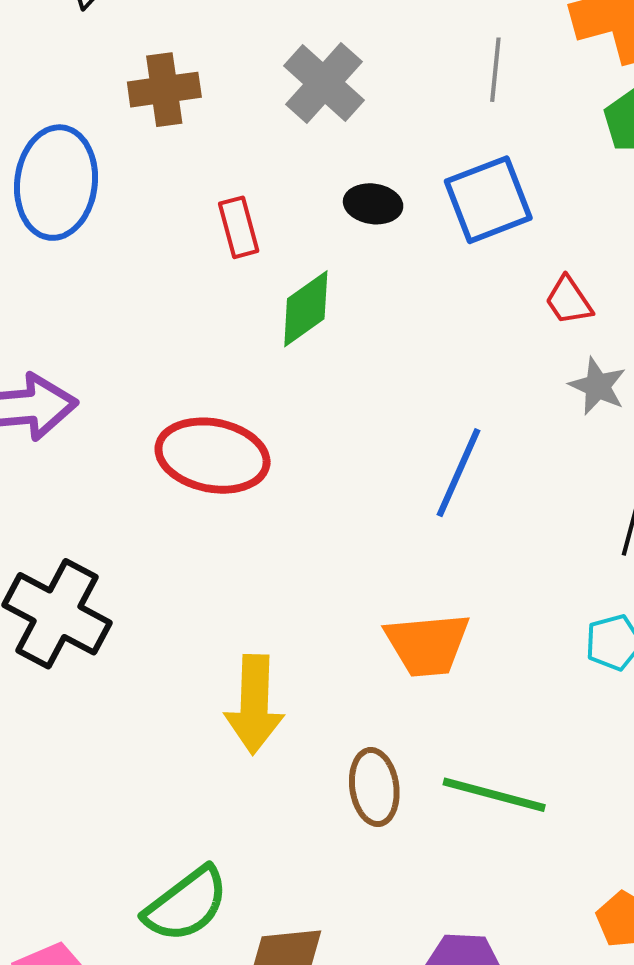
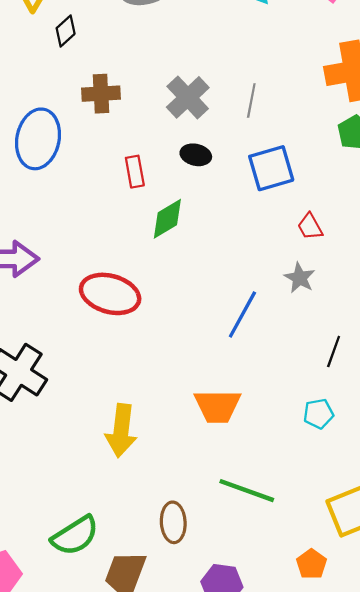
gray line: (495, 70) -> (251, 101), moved
black ellipse: (373, 204) -> (196, 155), moved
gray star: (598, 386) -> (300, 278), moved
brown ellipse: (374, 787) -> (173, 522), moved

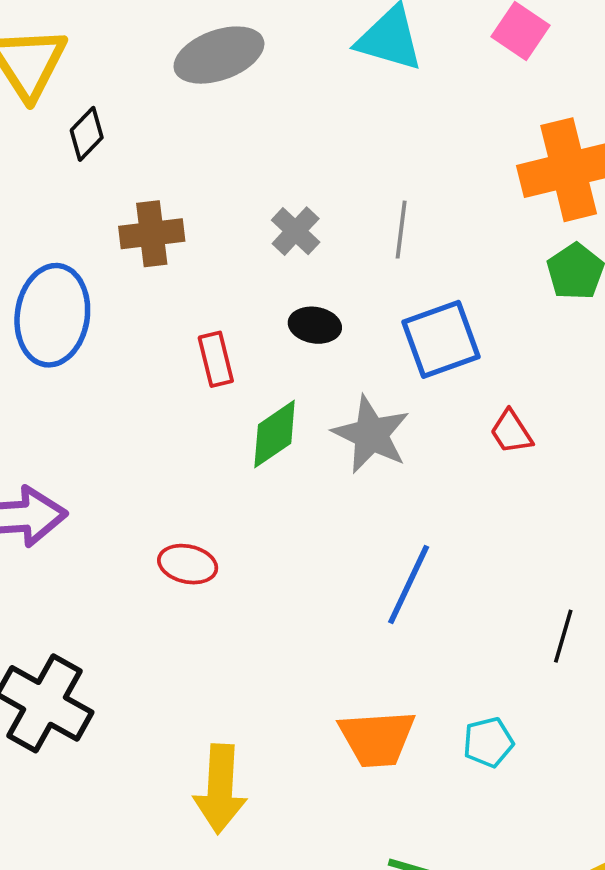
gray cross: (188, 97) -> (296, 231), size x0.7
gray star: (300, 278) -> (371, 435), moved, size x1.5
red ellipse: (110, 294) -> (188, 564), size x0.6
cyan pentagon: (318, 414) -> (488, 742), moved

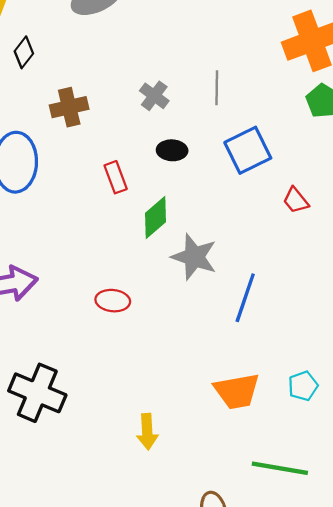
gray star: (371, 435) -> (194, 257), moved
yellow arrow: (220, 789) -> (147, 432), size x0.7

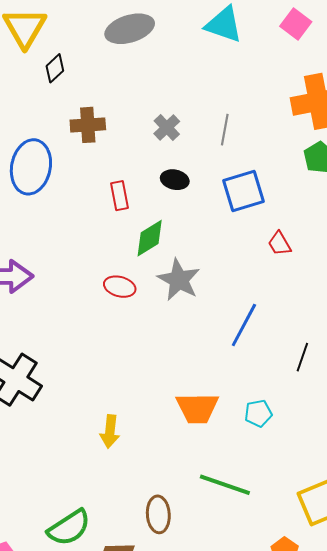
blue line: (245, 298) -> (244, 325), moved
red ellipse: (113, 301) -> (120, 287), moved

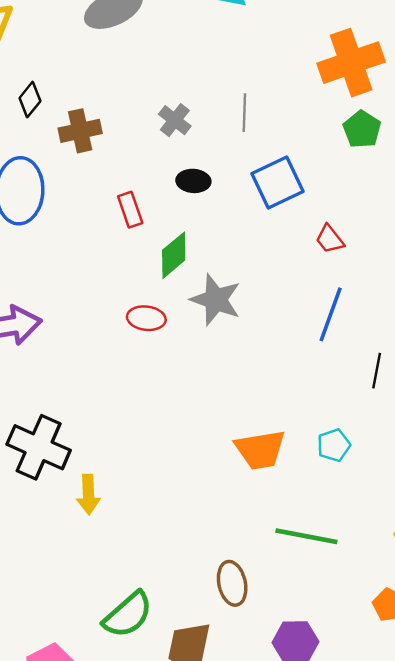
black diamond: (55, 68) -> (30, 99), moved
blue line: (244, 325) -> (331, 314), moved
yellow arrow: (110, 431) -> (88, 494), moved

